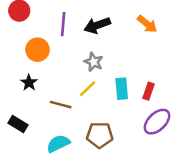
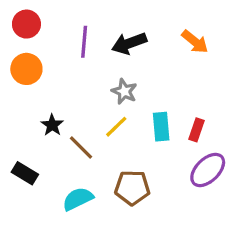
orange circle: (37, 50) -> (26, 69), moved
black star: (29, 83) -> (52, 125), moved
brown line: (61, 105) -> (81, 148), turned 30

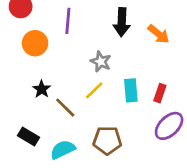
orange arrow: (195, 42) -> (159, 34), moved
black arrow: (129, 43) -> (122, 22), moved, turned -68
orange circle: (26, 69) -> (35, 43), moved
black rectangle: (25, 173) -> (28, 136), moved

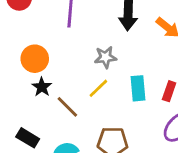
orange circle: (35, 43) -> (35, 59), moved
gray star: (101, 62) -> (105, 57), turned -30

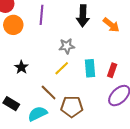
orange circle: (35, 59) -> (13, 25), moved
brown line: (67, 107) -> (49, 93), moved

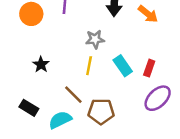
yellow line: (62, 68) -> (89, 66), turned -35
cyan rectangle: (90, 68) -> (123, 66), turned -30

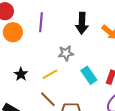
yellow line: (89, 66) -> (50, 74), moved, turned 49

